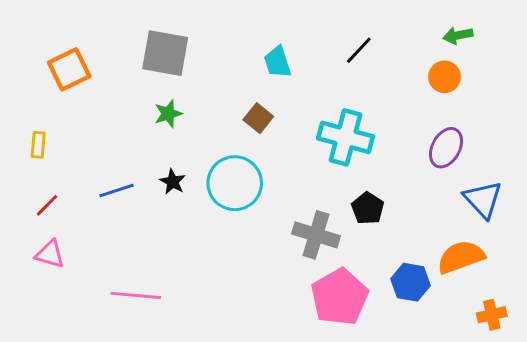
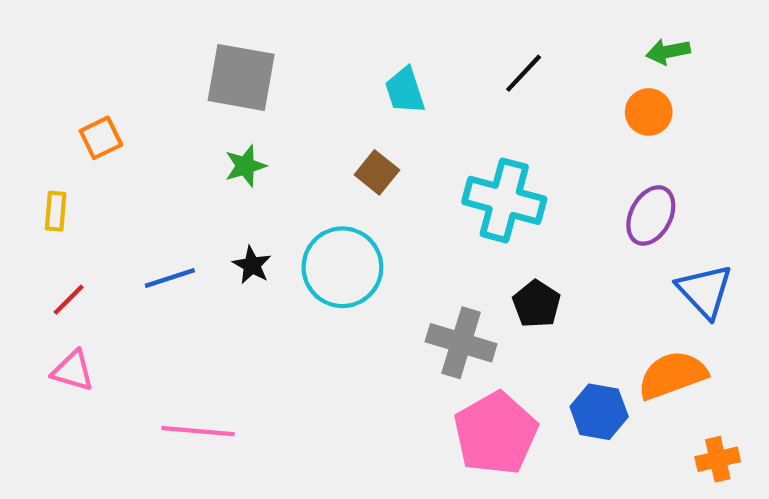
orange square: (69, 69) -> (101, 138), moved, size x0.7

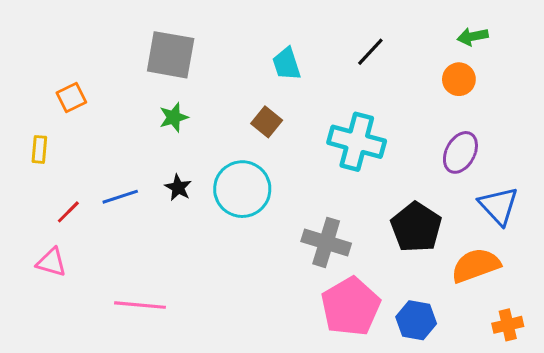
red line: (69, 300) -> (68, 212), moved
black pentagon: (537, 304) -> (416, 227), moved, size x1.5
blue hexagon: (599, 412) -> (416, 320), moved

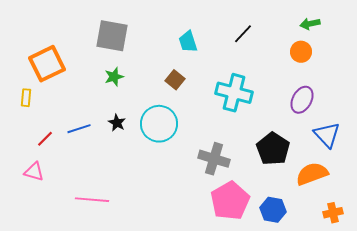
orange square: (71, 98) -> (47, 64), size x1.8

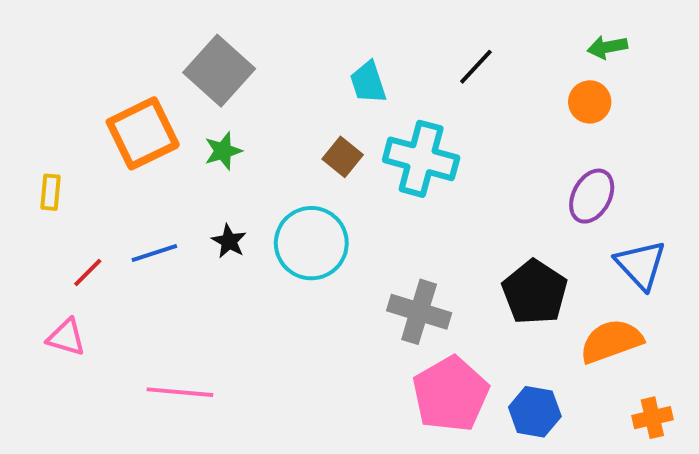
gray square: (112, 36) -> (219, 71), turned 32
orange square: (47, 64) -> (143, 133), moved
cyan cross: (234, 93) -> (421, 159), moved

